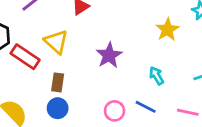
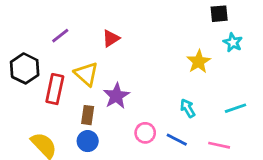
purple star: (109, 55) -> (116, 96), moved
red rectangle: (25, 57) -> (55, 89), turned 68
pink circle: (115, 111) -> (145, 133), moved

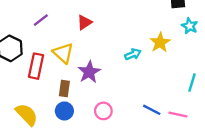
cyan arrow: (188, 108) -> (133, 54), moved, turned 98
cyan line: (236, 108) -> (192, 83), turned -54
pink circle: (145, 133) -> (103, 111), moved
blue line: (177, 140) -> (152, 110), moved

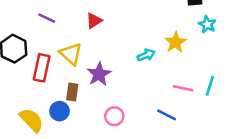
purple line: (41, 20) -> (47, 18), turned 63
blue circle: (64, 111) -> (59, 111), moved
pink line: (178, 115) -> (183, 88), moved

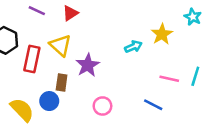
red triangle: (94, 21) -> (70, 13), moved

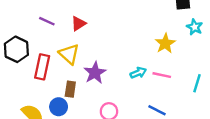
cyan arrow: (133, 47) -> (138, 73), moved
pink line: (169, 79) -> (162, 75), moved

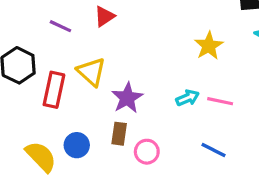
red triangle: (78, 24) -> (104, 16), moved
yellow star: (165, 43) -> (209, 46), moved
brown rectangle: (70, 89) -> (119, 134), moved

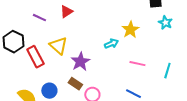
red rectangle: (54, 90) -> (35, 57), turned -40
cyan arrow: (188, 98) -> (111, 44), moved
brown rectangle: (119, 134) -> (75, 84), turned -64

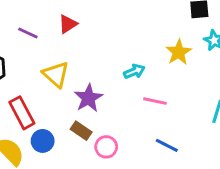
yellow star: (130, 30) -> (179, 52), moved
red rectangle: (35, 57) -> (22, 113), moved
pink line: (137, 64) -> (155, 101), moved

